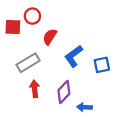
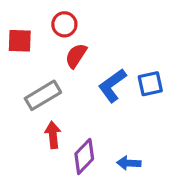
red circle: (32, 16) -> (64, 24), moved
blue square: (102, 65) -> (150, 84), moved
purple diamond: (64, 92) -> (84, 156), moved

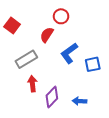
red circle: (64, 24) -> (61, 16), moved
red square: (20, 41) -> (12, 26), turned 35
blue square: (150, 84) -> (93, 64), moved

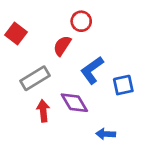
purple diamond: (52, 97) -> (74, 103), moved, turned -75

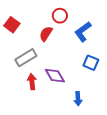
blue L-shape: (92, 70) -> (83, 32), moved
blue square: (123, 85) -> (91, 63), turned 35
blue arrow: (106, 134) -> (78, 99), turned -96

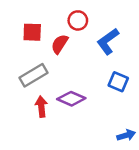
red square: (12, 25) -> (32, 32), moved, turned -35
purple diamond: (55, 76) -> (71, 99), turned -35
blue arrow: (78, 99) -> (126, 135), moved, turned -104

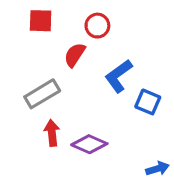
red square: (32, 32) -> (41, 21), moved
blue L-shape: (108, 41) -> (119, 76), moved
purple diamond: (71, 99) -> (89, 144), moved

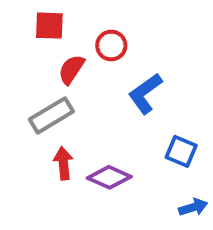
red circle: (97, 26) -> (111, 46), moved
red semicircle: (75, 55) -> (71, 69), moved
blue square: (148, 102) -> (181, 151), moved

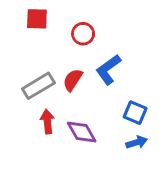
red semicircle: (71, 69) -> (73, 80), moved
purple diamond: (109, 177) -> (82, 132), turned 36
blue arrow: (193, 207) -> (137, 142), moved

